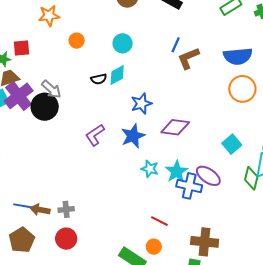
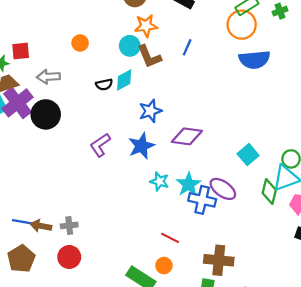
orange star: (49, 16) -> (146, 26), moved
brown L-shape: (188, 58) -> (149, 57), moved, turned -90
gray arrow: (51, 89) -> (48, 77), moved, turned 135
orange circle: (242, 89) -> (242, 25), moved

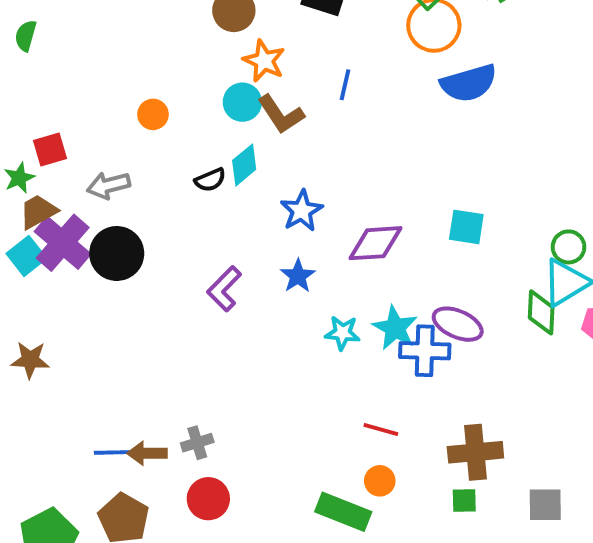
orange star: (146, 26) -> (264, 61), turned -30
blue star: (141, 146) -> (298, 276), size x0.7
cyan square: (248, 155) -> (466, 227), moved, turned -30

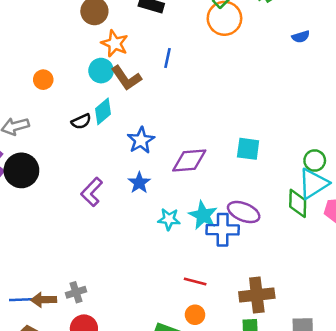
blue semicircle: (469, 83) -> (301, 37), moved, size x0.5

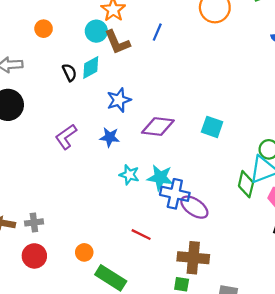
black semicircle: (81, 121) -> (69, 72), turned -102
blue star: (139, 183) -> (110, 137), turned 30
purple ellipse: (244, 212) -> (194, 207), moved
cyan star: (203, 215) -> (160, 178), turned -30
orange circle: (195, 315) -> (84, 252), moved

